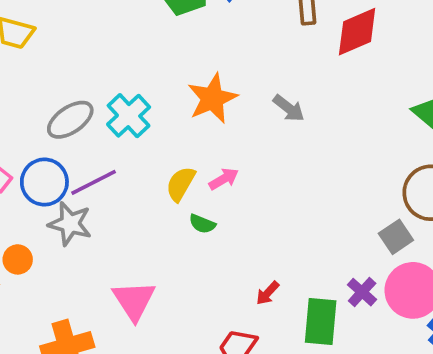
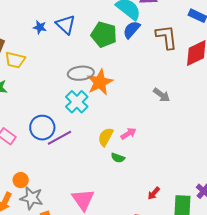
orange star: (212, 98) -> (100, 82), moved
gray ellipse: (70, 120) -> (81, 73), moved, turned 30
blue circle: (44, 182) -> (42, 128), moved
gray star: (70, 224) -> (32, 198), moved

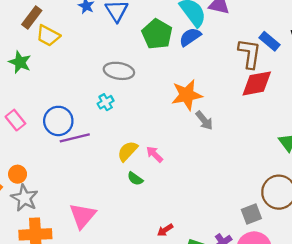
brown L-shape: (166, 37) -> (250, 54), moved
orange star: (100, 82) -> (187, 95), moved
cyan cross: (77, 102) -> (106, 102), size x0.6
pink arrow: (128, 134) -> (155, 154), turned -119

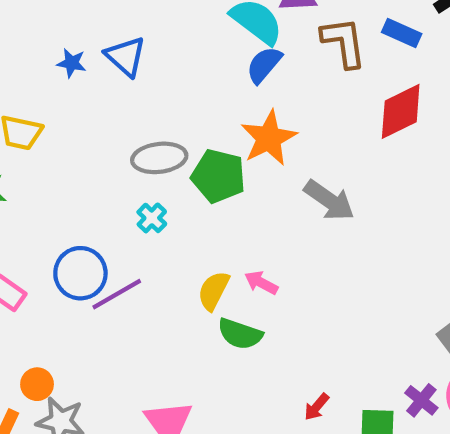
green pentagon: (157, 34) -> (218, 176), moved
brown L-shape: (250, 54) -> (344, 42), moved
orange star: (187, 95) -> (269, 138), moved
gray arrow: (204, 120) -> (329, 200), size x1.4
green semicircle: (135, 179) -> (240, 334), size x1.5

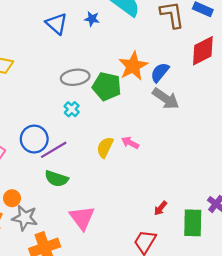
blue star: (72, 63) -> (92, 19), moved
blue semicircle: (264, 65) -> (160, 72), moved
green semicircle: (240, 334) -> (56, 179), moved

